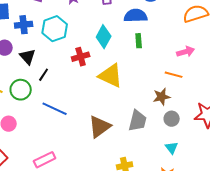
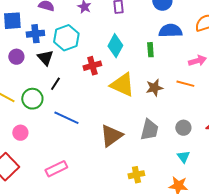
blue semicircle: (136, 16) -> (170, 31), moved
black triangle: (28, 57) -> (45, 58), moved
brown star: (162, 97) -> (154, 88), moved

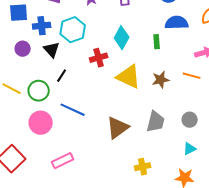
pink circle: (20, 133) -> (41, 123), moved, size x1.5
cyan triangle: (183, 157) -> (190, 149), turned 40

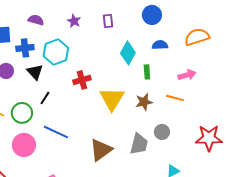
blue semicircle: (177, 23) -> (160, 45), size x0.7
cyan diamond: (122, 38) -> (128, 53), moved
green rectangle: (157, 42) -> (147, 72), moved
yellow triangle: (129, 77) -> (112, 99), turned 36
gray circle: (190, 120) -> (162, 132), moved

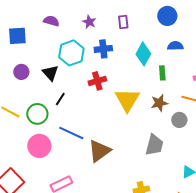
blue cross: (25, 48) -> (103, 49), moved
gray circle: (162, 132) -> (179, 120), moved
brown triangle: (101, 150) -> (99, 151), moved

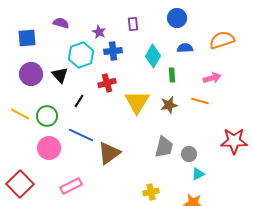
purple star: (89, 22) -> (99, 32), moved
purple circle: (21, 72) -> (31, 74), size x1.5
black line: (60, 99) -> (79, 101), moved
gray circle: (179, 120) -> (189, 154), moved

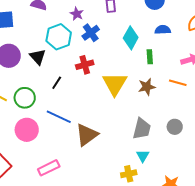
blue cross: (113, 51) -> (91, 33), turned -30
gray circle: (189, 154) -> (175, 127), moved
cyan triangle: (198, 174) -> (143, 156), moved, turned -32

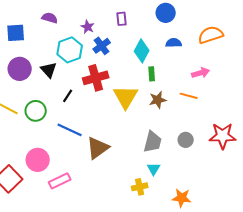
green rectangle: (150, 57) -> (152, 74), moved
red cross: (85, 65) -> (96, 78), size x1.4
pink circle: (27, 130) -> (38, 160), moved

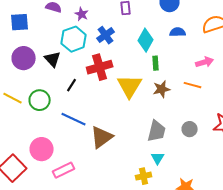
purple star: (88, 27) -> (82, 14), moved

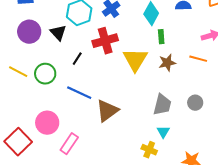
pink rectangle: (64, 170) -> (69, 144), turned -30
yellow cross: (144, 176) -> (149, 150), turned 35

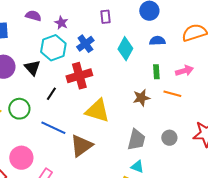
green rectangle: (161, 37) -> (156, 72), moved
yellow triangle: (135, 60) -> (97, 111), moved, turned -44
cyan triangle: (163, 132) -> (137, 167), turned -40

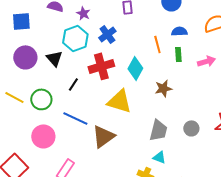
cyan diamond: (125, 49) -> (135, 68), moved
green rectangle: (156, 72) -> (178, 54), moved
orange line: (172, 94) -> (157, 44), moved, turned 60
pink circle: (21, 158) -> (43, 136), moved

